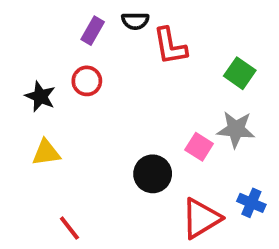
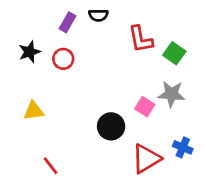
red L-shape: (170, 46) -> (141, 39), moved
black star: (40, 96) -> (29, 52), moved, turned 30

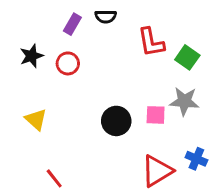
pink square: (145, 107) -> (156, 115), turned -30
yellow triangle: (34, 111) -> (36, 119), turned 50
black circle: (111, 126) -> (116, 121), moved

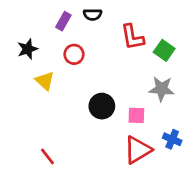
red circle: (68, 63) -> (74, 54), moved
pink square: (156, 115) -> (136, 115), moved
yellow triangle: (36, 119) -> (45, 81), moved

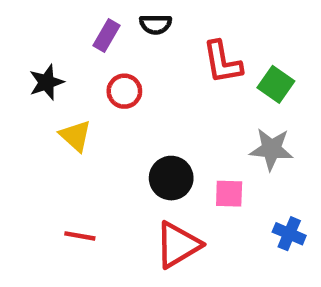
red triangle: (138, 150) -> (178, 245), moved
red line: (47, 156) -> (80, 236), moved, turned -42

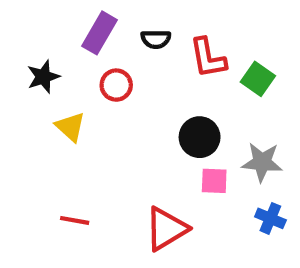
black semicircle: (156, 24) -> (156, 39), moved
purple rectangle: (107, 35) -> (100, 33), size x1.4
gray star: (271, 149) -> (262, 162), moved
black circle: (171, 178) -> (200, 137), moved

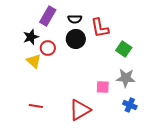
black star: (43, 77) -> (31, 37), moved
green square: (258, 79) -> (124, 49), moved
red circle: (116, 85) -> (48, 48), moved
black circle: (200, 137) -> (76, 39), moved

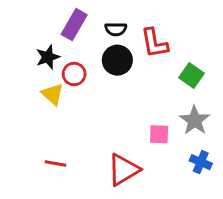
gray star: (126, 78) -> (195, 120), turned 30

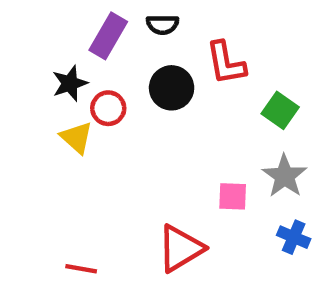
black semicircle: (116, 29) -> (163, 25), moved
red line: (56, 164) -> (81, 269), moved

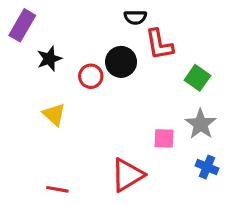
black semicircle: (163, 25) -> (135, 17), moved
purple rectangle: (108, 36) -> (22, 25), moved
red circle: (108, 108) -> (91, 76), moved
yellow triangle: (77, 138) -> (54, 114), moved

